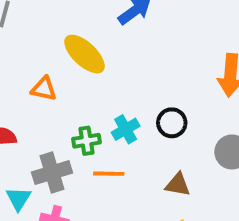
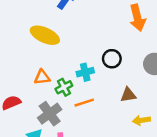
orange triangle: (44, 89) -> (42, 77), moved
cyan cross: (126, 129) -> (85, 72), turned 35

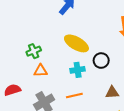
yellow ellipse: (45, 35) -> (76, 43), moved
green cross: (64, 87) -> (34, 51), moved

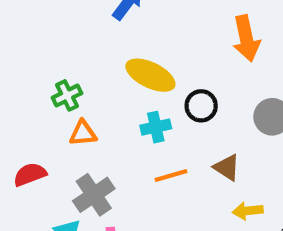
brown triangle: (112, 92) -> (227, 167), turned 40
orange line: (74, 96) -> (171, 175), moved

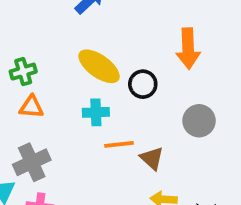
black circle: (201, 106) -> (143, 84), moved
orange line: (171, 175) -> (119, 144), moved

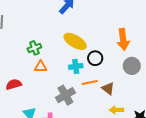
orange arrow: (188, 48) -> (123, 39), moved
black circle: (143, 84) -> (95, 58), moved
gray cross: (32, 162) -> (65, 95), moved

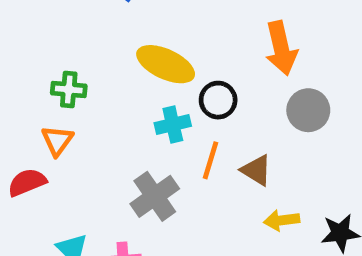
green cross: (34, 48) -> (69, 90), turned 32
orange triangle: (41, 67) -> (57, 141), moved, turned -48
orange line: (90, 83) -> (211, 160), turned -56

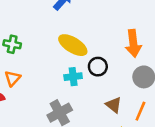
green cross: (69, 90) -> (12, 44), moved
orange line: (211, 160) -> (140, 111), moved

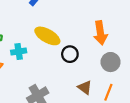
cyan cross: (73, 77) -> (19, 52), moved

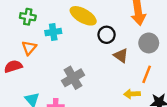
brown triangle: (85, 87) -> (121, 56), moved

